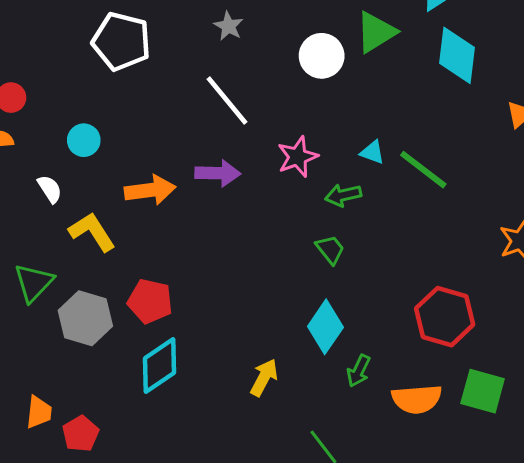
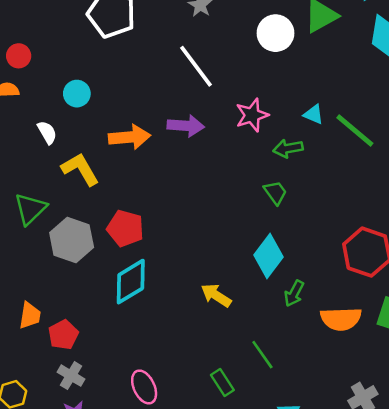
yellow arrow: (264, 377) -> (216, 295), turned -88

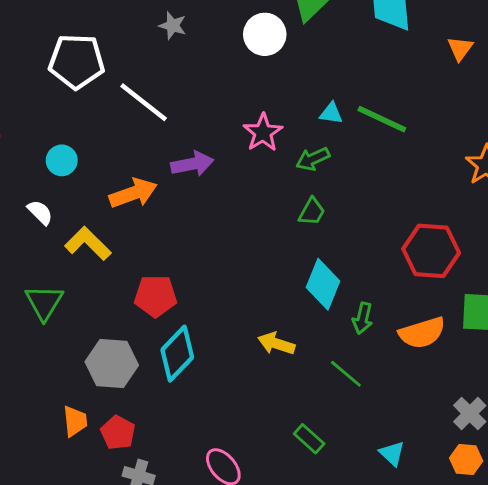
white line: (196, 66) -> (144, 102), moved
green trapezoid: (275, 193) -> (312, 212), turned 80
gray hexagon: (72, 240) -> (112, 364), moved
green line: (262, 355) -> (346, 374), moved

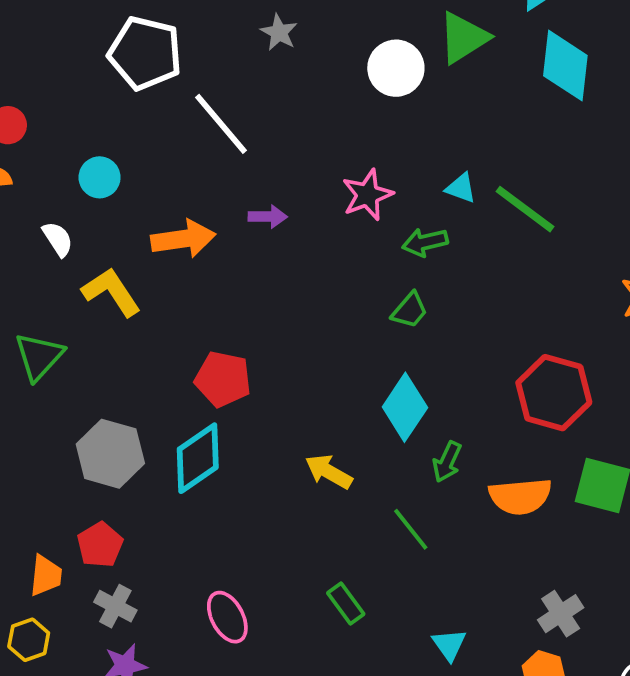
purple arrow: (192, 164) -> (268, 217), size x0.7
red pentagon: (156, 296) -> (223, 379), moved
orange trapezoid: (75, 421) -> (46, 576), moved

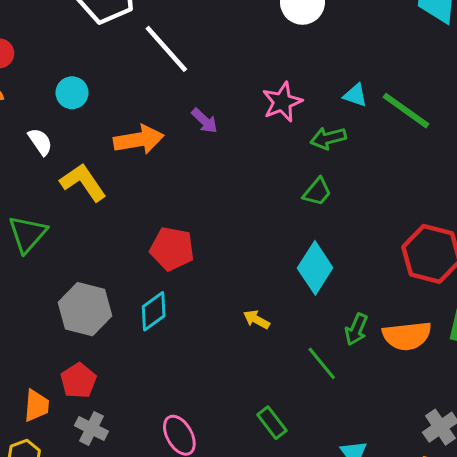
purple arrow: (268, 217) -> (204, 121), turned 44
cyan diamond: (198, 458) -> (154, 311), size x0.7
green arrow: (447, 462) -> (356, 329), moved
yellow arrow: (329, 472) -> (256, 320), size x0.7

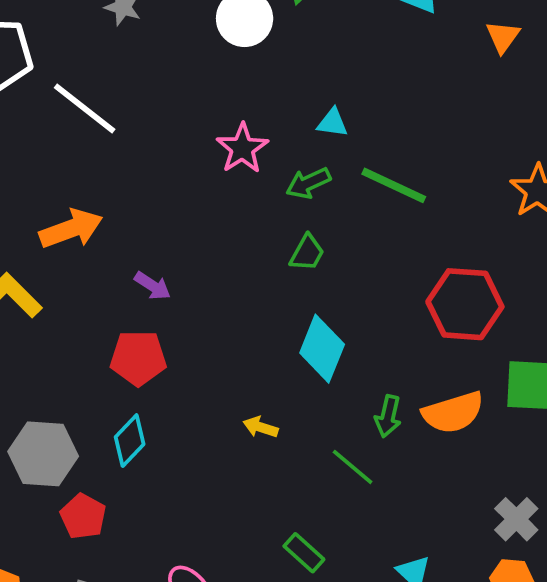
green line: (406, 111) -> (394, 185), moved
purple arrow: (204, 121) -> (153, 286), moved
red pentagon: (78, 381) -> (83, 516), moved

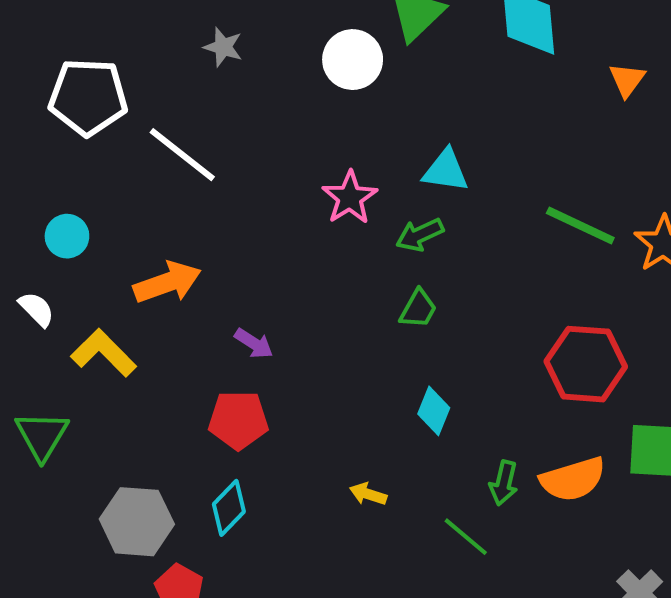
cyan triangle: (332, 123) -> (446, 171), size x1.4
green line: (394, 185) -> (580, 225), moved
cyan diamond: (322, 349) -> (434, 411), size x0.7

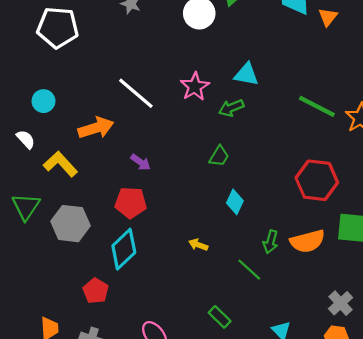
orange triangle: (627, 80) -> (328, 17), moved
white line: (182, 155) -> (136, 93), moved
green trapezoid: (418, 309) -> (219, 156), moved
cyan diamond: (229, 508) -> (124, 249), size x1.4
gray hexagon: (137, 522) -> (70, 224), moved

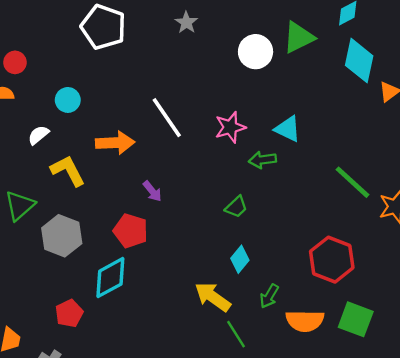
white semicircle: (26, 139) -> (38, 135), turned -102
green arrow: (271, 242) -> (269, 296), moved
yellow arrow: (198, 245) -> (213, 297), moved, size x1.8

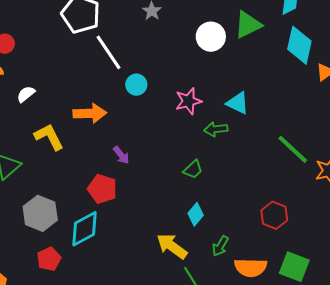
cyan circle: (68, 100) -> (136, 85), moved
white line: (167, 118) -> (109, 52), moved
white semicircle: (38, 135) -> (26, 94), moved
gray hexagon: (62, 236) -> (40, 213), moved
red hexagon: (332, 260) -> (274, 215), size x0.7

